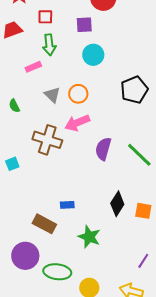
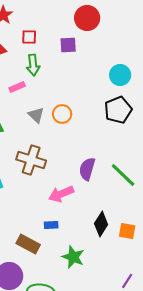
cyan circle: (93, 55) -> (120, 75), moved
pink arrow: (77, 123) -> (61, 194), moved

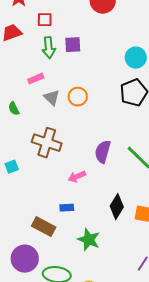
purple square: (68, 45) -> (73, 45), moved
pink rectangle: (17, 87) -> (36, 79), moved
pink arrow: (61, 194) -> (77, 177), size x0.7

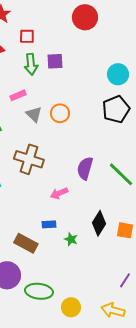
green star: (89, 240) -> (71, 239), moved, size x0.6

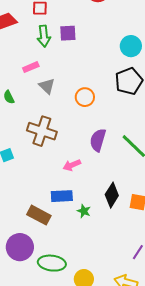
orange circle: (60, 113) -> (85, 97), moved
blue rectangle: (49, 224) -> (62, 196), size x1.5

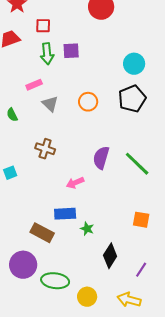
orange circle: (85, 97) -> (88, 102), moved
brown cross: (42, 131) -> (45, 149), size x0.7
black diamond: (112, 195) -> (110, 256), moved

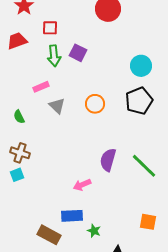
purple square: (71, 51) -> (78, 53), turned 30
brown cross: (45, 149) -> (20, 153), moved

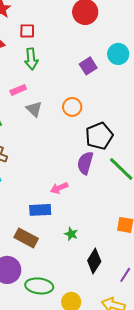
purple square: (78, 53) -> (88, 66), moved, turned 30
cyan circle: (141, 66) -> (118, 54), moved
black pentagon: (139, 101) -> (99, 136), moved
blue rectangle: (72, 216) -> (40, 210), moved

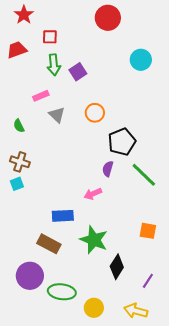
purple square: (88, 66) -> (78, 72), moved
purple semicircle: (85, 163) -> (108, 169), size x0.7
pink arrow: (59, 188) -> (93, 194), moved
green star: (71, 234) -> (94, 240), size x2.0

